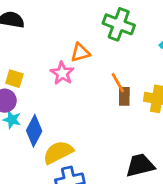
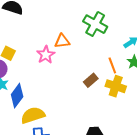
orange line: (118, 83) -> (112, 65), moved
brown rectangle: (124, 96) -> (91, 80), turned 40

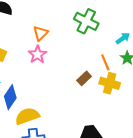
orange triangle: (62, 41) -> (41, 33), moved, turned -35

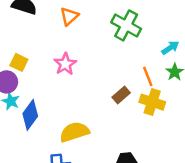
orange triangle: (41, 33) -> (69, 16), moved
yellow semicircle: (27, 116) -> (74, 132), moved

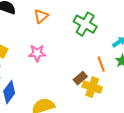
pink star: (65, 64) -> (37, 53), turned 30
yellow cross: (152, 102) -> (92, 87), moved

